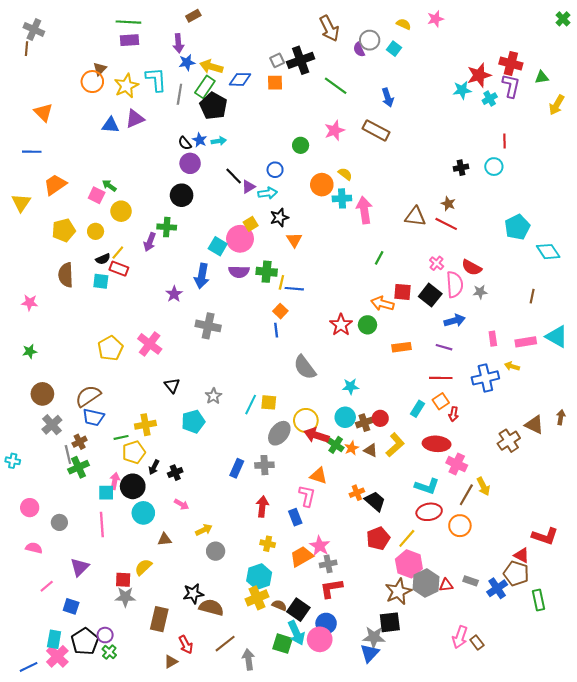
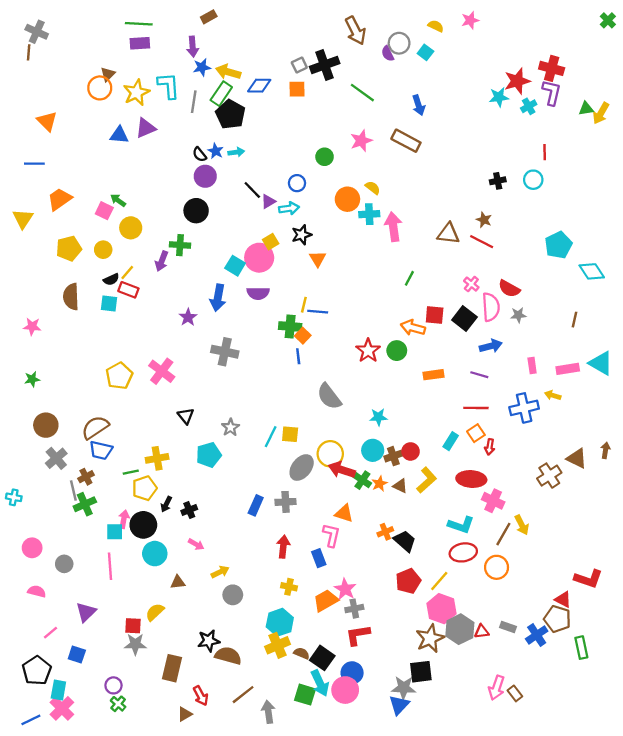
green triangle: (542, 77) -> (586, 109), moved
green cross: (267, 272) -> (290, 326), moved
black pentagon: (85, 641) -> (37, 671), moved

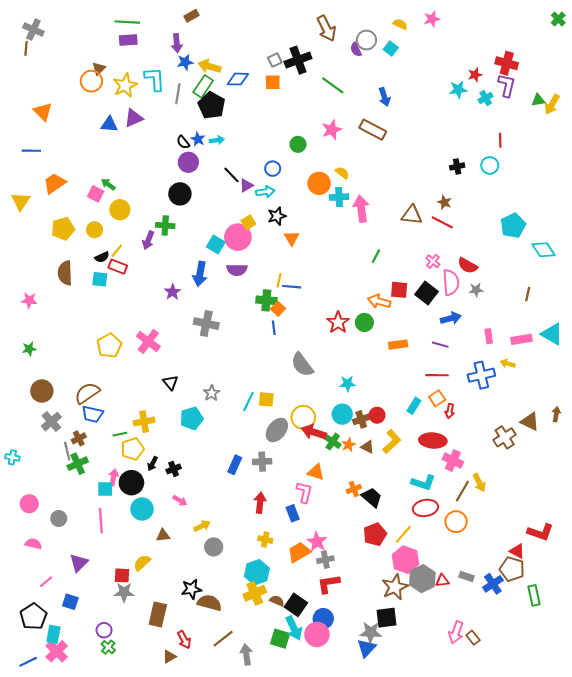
red star: (517, 81) -> (475, 75), size x0.6

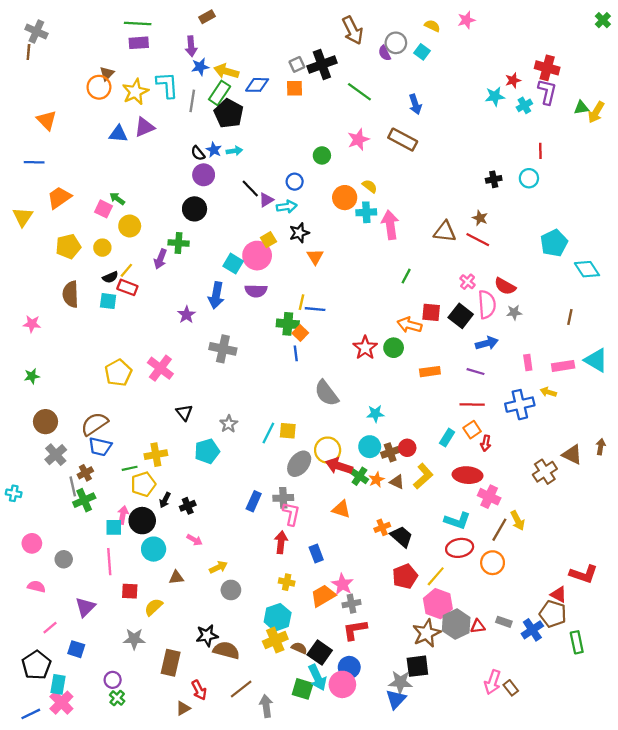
pink L-shape: (304, 492) -> (291, 514), moved
red square: (122, 575) -> (130, 591), moved

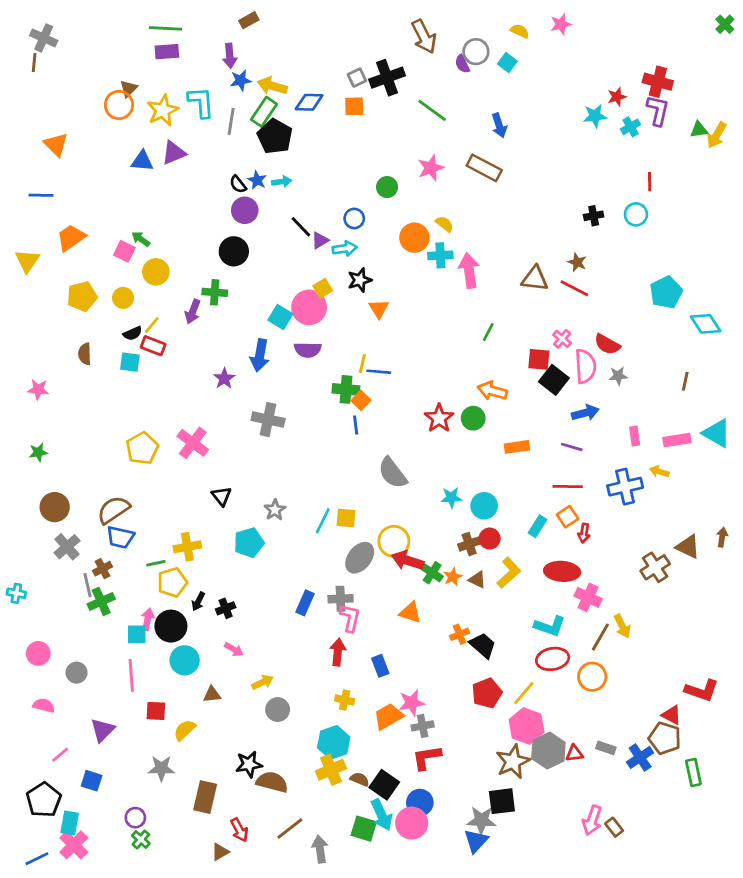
brown semicircle: (71, 294) -> (85, 354), size x0.7
red square: (431, 312) -> (539, 359), moved
cyan circle: (370, 447) -> (484, 506), moved
pink star: (342, 584) -> (412, 703), turned 30

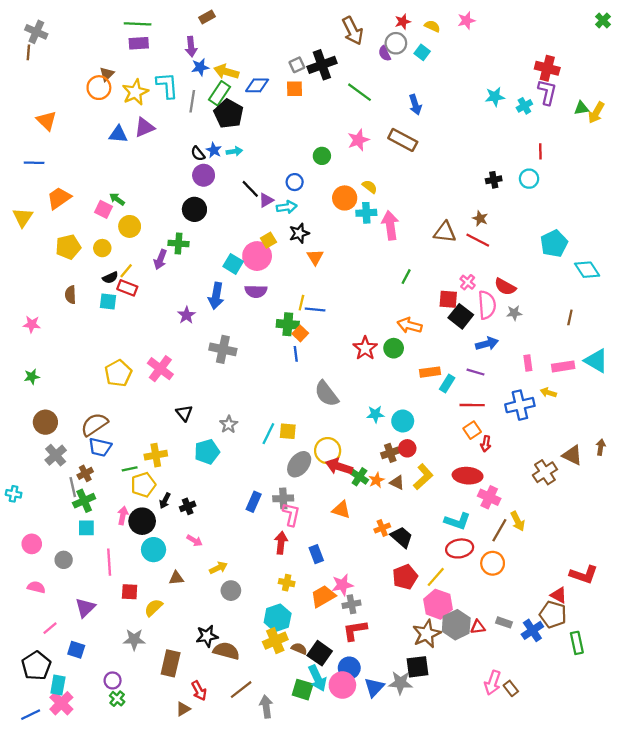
red star: (617, 97) -> (403, 22), moved
cyan rectangle: (537, 526) -> (447, 383), moved
cyan square: (137, 634) -> (86, 528), moved
blue triangle: (476, 841) -> (374, 687), moved

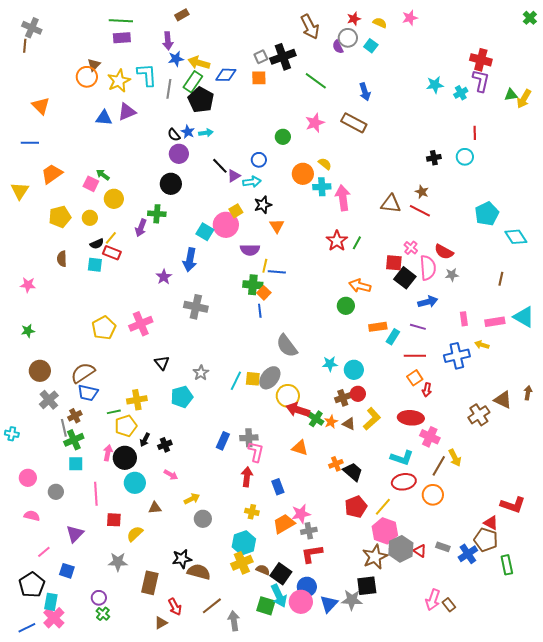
purple semicircle: (256, 291) -> (250, 250), moved
red star: (365, 348) -> (337, 241), moved
pink cross: (160, 369) -> (141, 324), turned 30
gray ellipse: (299, 464) -> (270, 378), moved
red triangle: (478, 627) -> (420, 551), turned 40

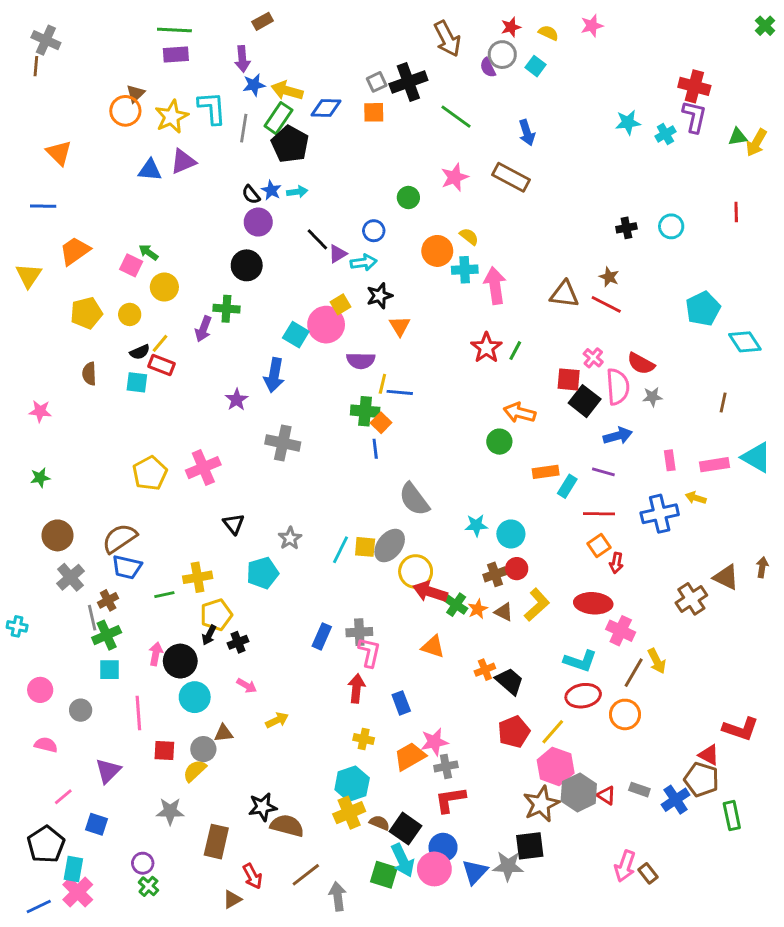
red line: (475, 133) -> (736, 212), moved
yellow pentagon: (126, 426) -> (216, 615), moved
gray circle: (203, 519) -> (203, 749), moved

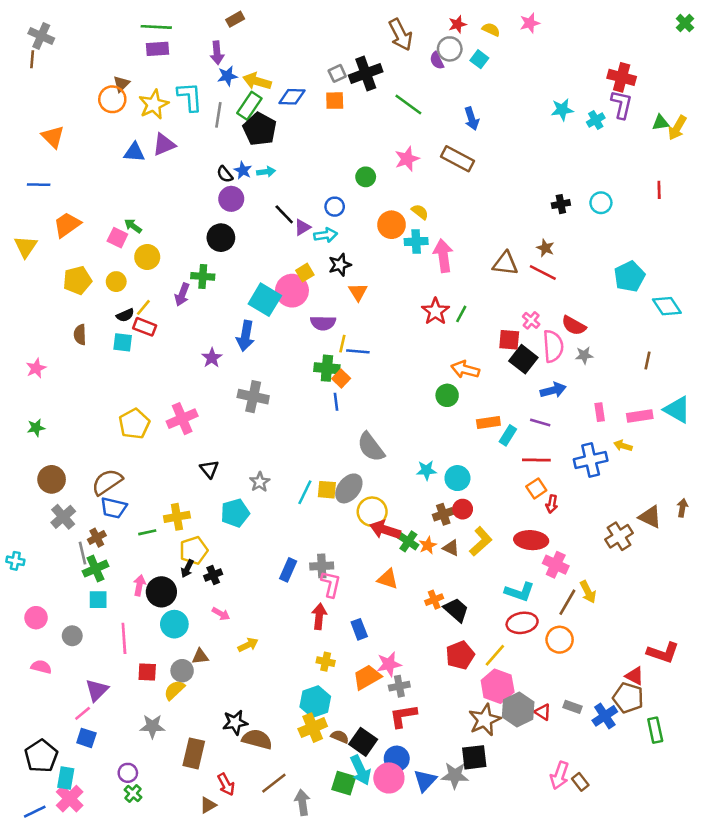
cyan square: (296, 335) -> (265, 300), size x1.4
pink star: (40, 411) -> (36, 368), turned -30
pink line: (63, 797) -> (83, 713), moved

